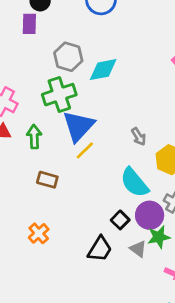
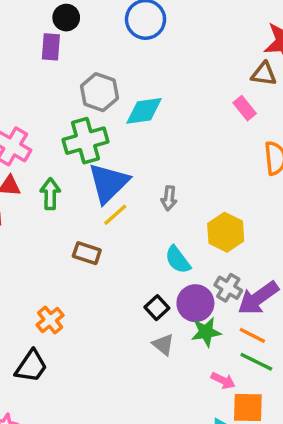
gray arrow: (139, 137) -> (169, 198), moved, turned 36
brown rectangle: (47, 180) -> (87, 253), moved
cyan semicircle: (134, 183) -> (178, 260), size x0.7
black trapezoid: (100, 249) -> (31, 366), moved
gray triangle: (138, 249) -> (163, 345), moved

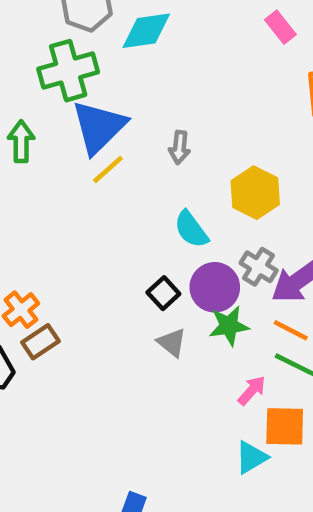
brown rectangle: (87, 253) -> (40, 342), moved, turned -52
pink arrow: (223, 381) -> (252, 390), turned -75

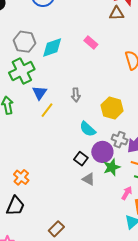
pink rectangle: (280, 27) -> (91, 42), moved
blue triangle: (99, 127) -> (40, 93), size x0.6
brown rectangle: (40, 342) -> (56, 229), moved

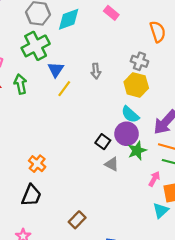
cyan semicircle: (88, 129) -> (130, 114), moved
gray cross: (120, 140) -> (139, 61), moved

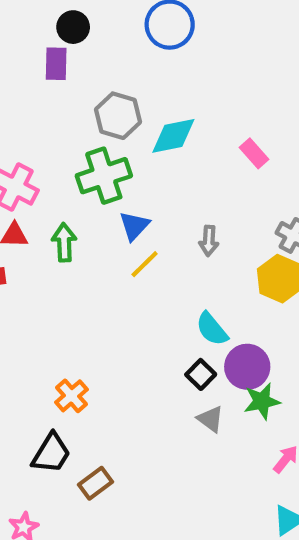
pink rectangle: (111, 13) -> (254, 153), moved
cyan semicircle: (130, 114) -> (212, 329), moved
brown rectangle: (77, 220) -> (96, 483), moved

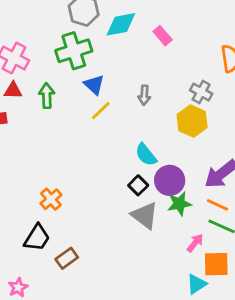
pink rectangle: (254, 153) -> (163, 36), moved
blue triangle: (134, 226) -> (94, 85), turned -30
gray triangle: (211, 419) -> (145, 215), size x1.5

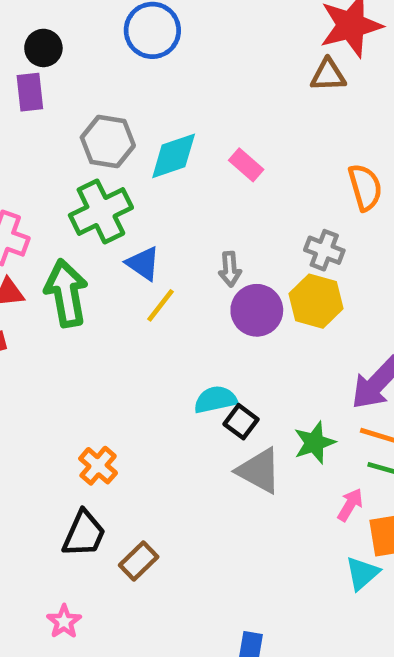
green arrow: (47, 96) -> (66, 293), size x1.5
cyan semicircle: (146, 155) -> (215, 400), moved, turned 125
purple circle: (170, 180) -> (257, 310), moved

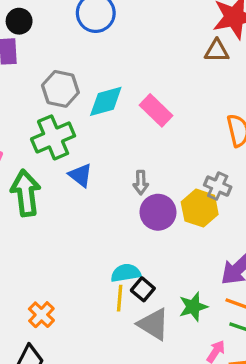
pink rectangle: (246, 165) -> (156, 110), size x1.4
gray cross: (324, 250) -> (218, 186), moved
yellow line: (161, 305) -> (120, 298), moved, turned -36

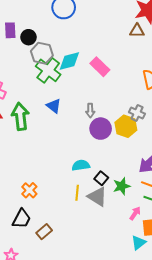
black circle: (19, 21) -> (28, 37), moved
green cross: (53, 137) -> (48, 70), moved, turned -30
black square: (143, 289) -> (101, 178), moved
yellow line: (120, 298) -> (77, 193), moved

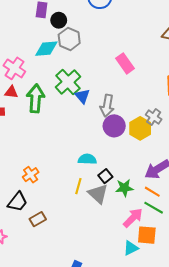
cyan diamond: (69, 61) -> (46, 49), moved
green cross: (48, 70) -> (68, 82), moved
blue triangle: (54, 106) -> (82, 96), moved
gray arrow: (90, 110) -> (107, 106), size x1.5
pink arrow: (135, 213) -> (133, 218), size x1.5

